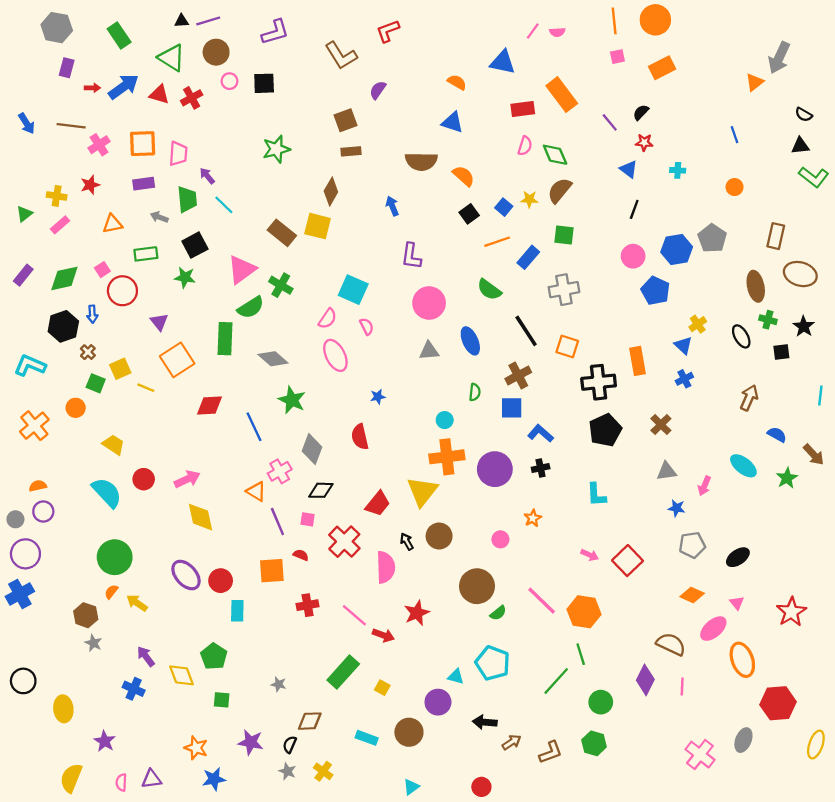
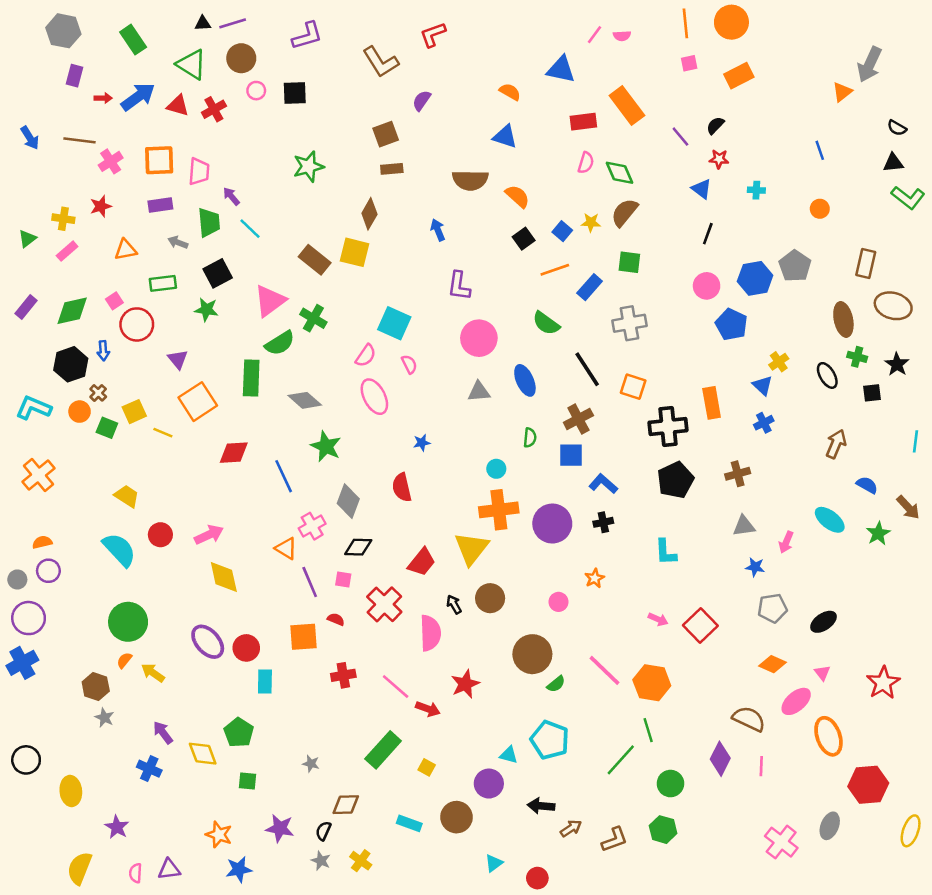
orange circle: (76, 408) -> (80, 412), moved
brown cross: (661, 425) -> (738, 474), turned 30
cyan triangle: (411, 787) -> (494, 863), moved

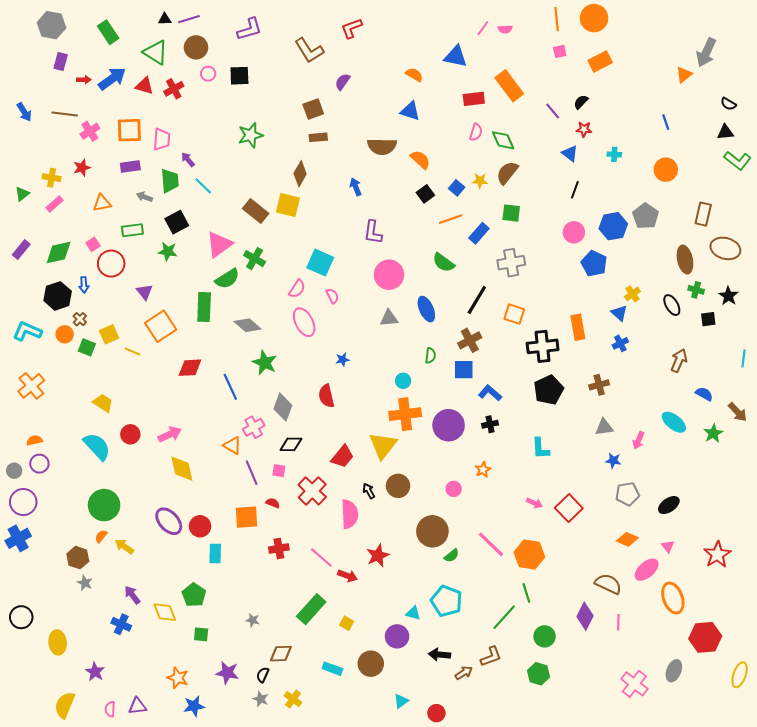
orange circle: (820, 209) -> (666, 170), size x1.5
black line: (587, 369) -> (477, 300), turned 64
brown L-shape: (614, 840) -> (491, 657), moved

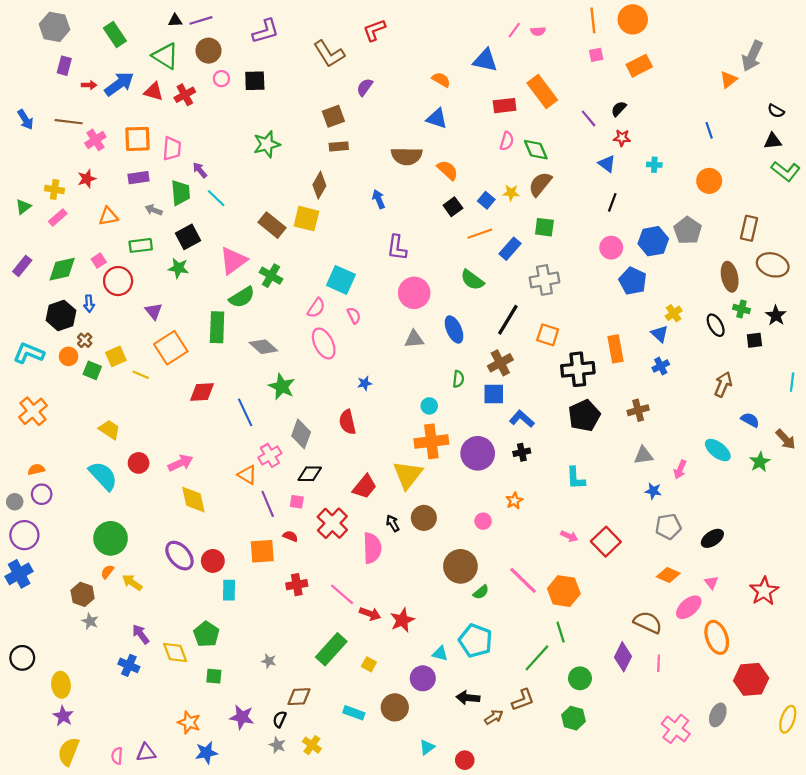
red star: (378, 556) -> (402, 620), moved
purple star: (95, 672) -> (63, 716), moved

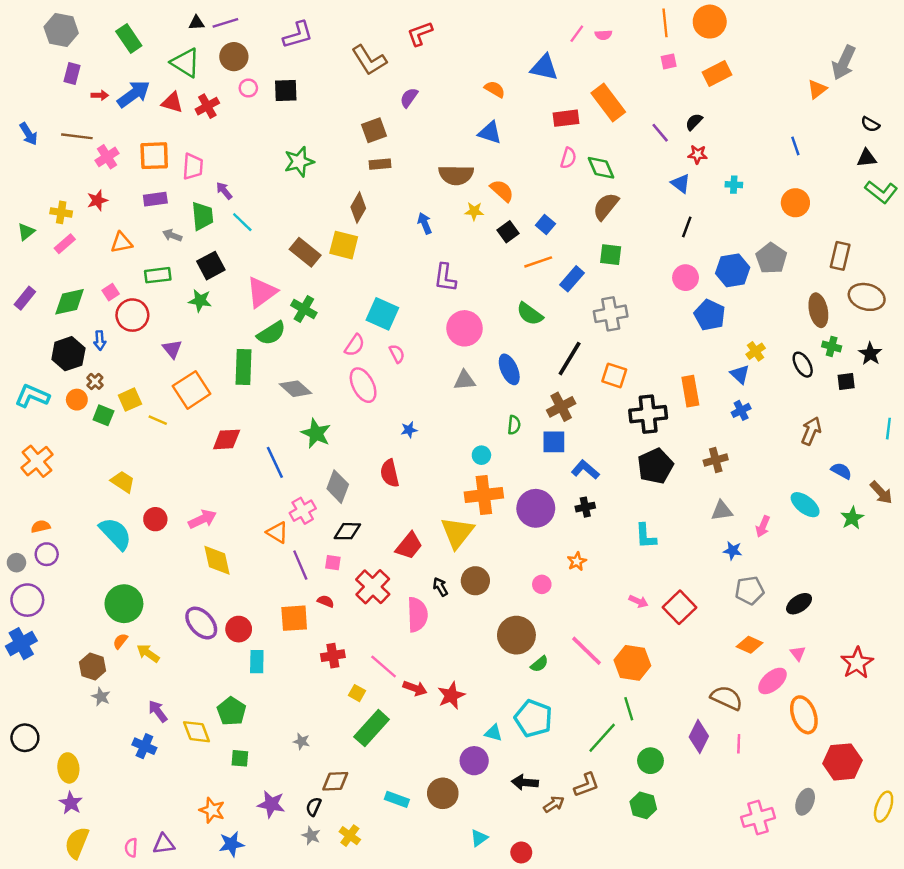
yellow star: (511, 193) -> (474, 211), moved
yellow square: (369, 664) -> (357, 693), moved
pink cross: (676, 729) -> (758, 817), turned 36

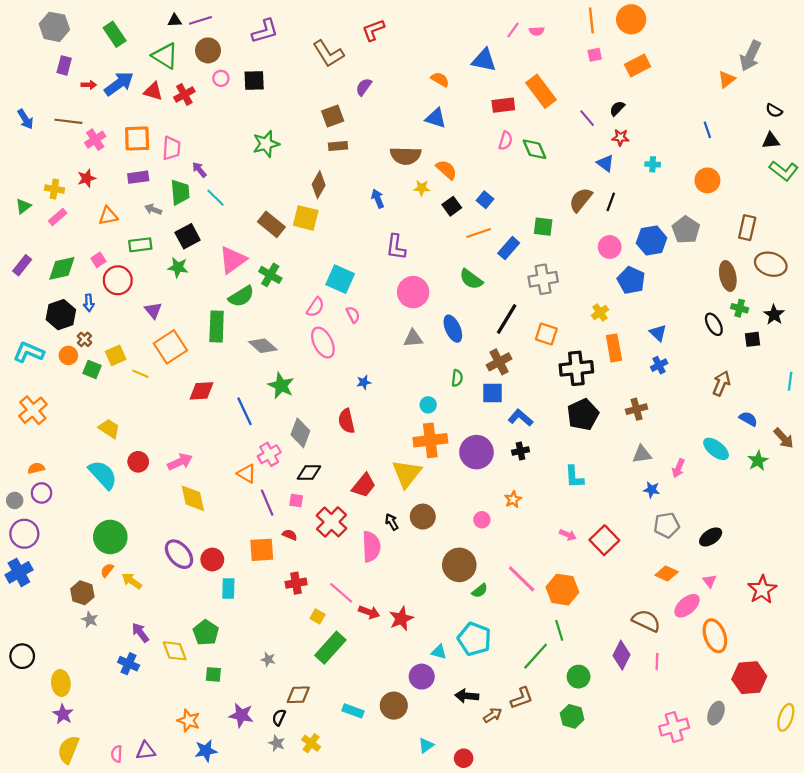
brown semicircle: (606, 206) -> (581, 200), moved
yellow cross: (756, 351) -> (600, 313), moved

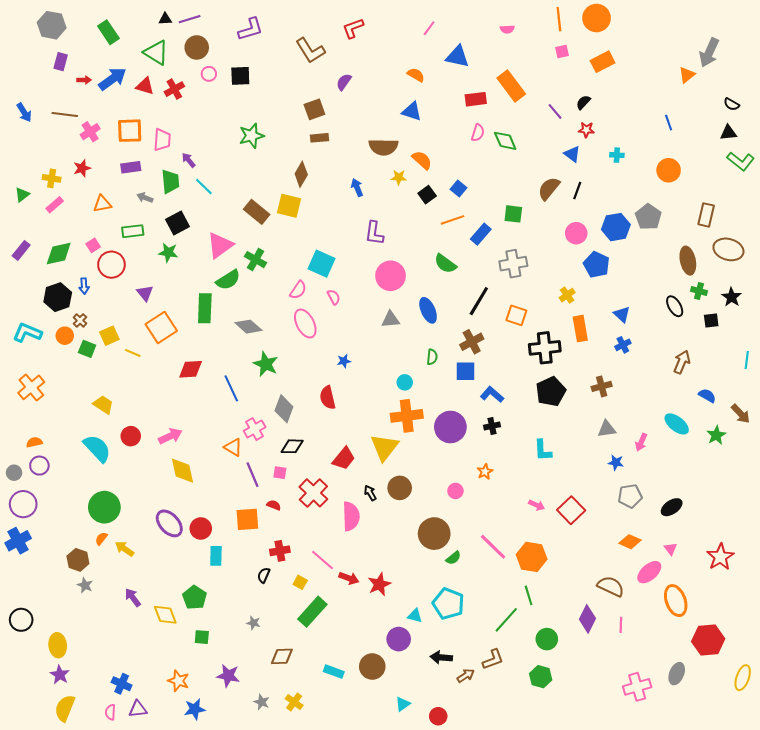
pink line: (513, 30) -> (429, 28), moved
blue cross: (129, 664) -> (122, 684), moved
black semicircle: (279, 717) -> (264, 575), moved

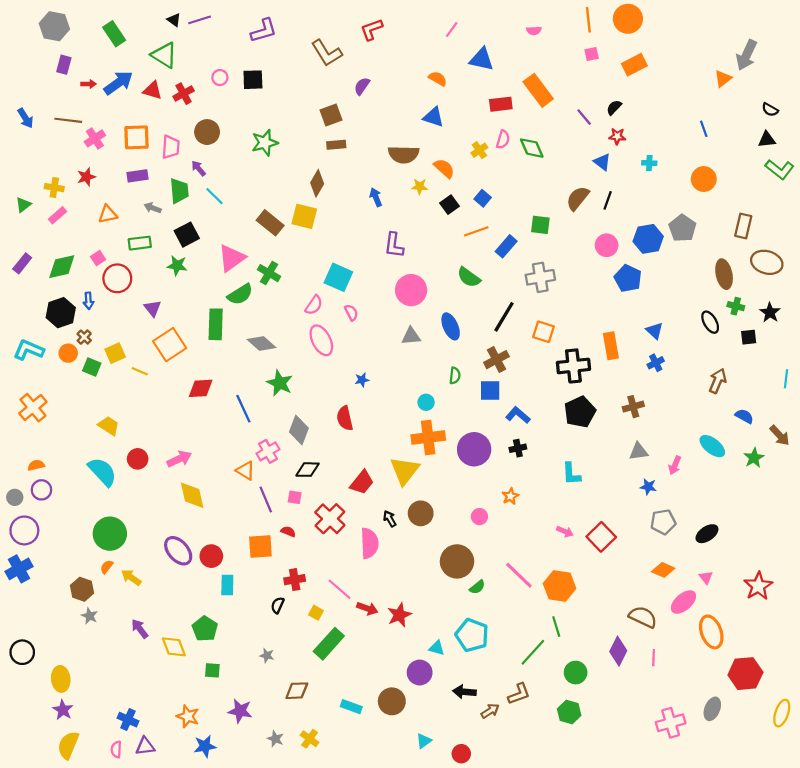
black triangle: (165, 19) -> (174, 20), turned 40
brown circle: (197, 47) -> (207, 132), moved
yellow cross: (567, 295) -> (479, 150), moved

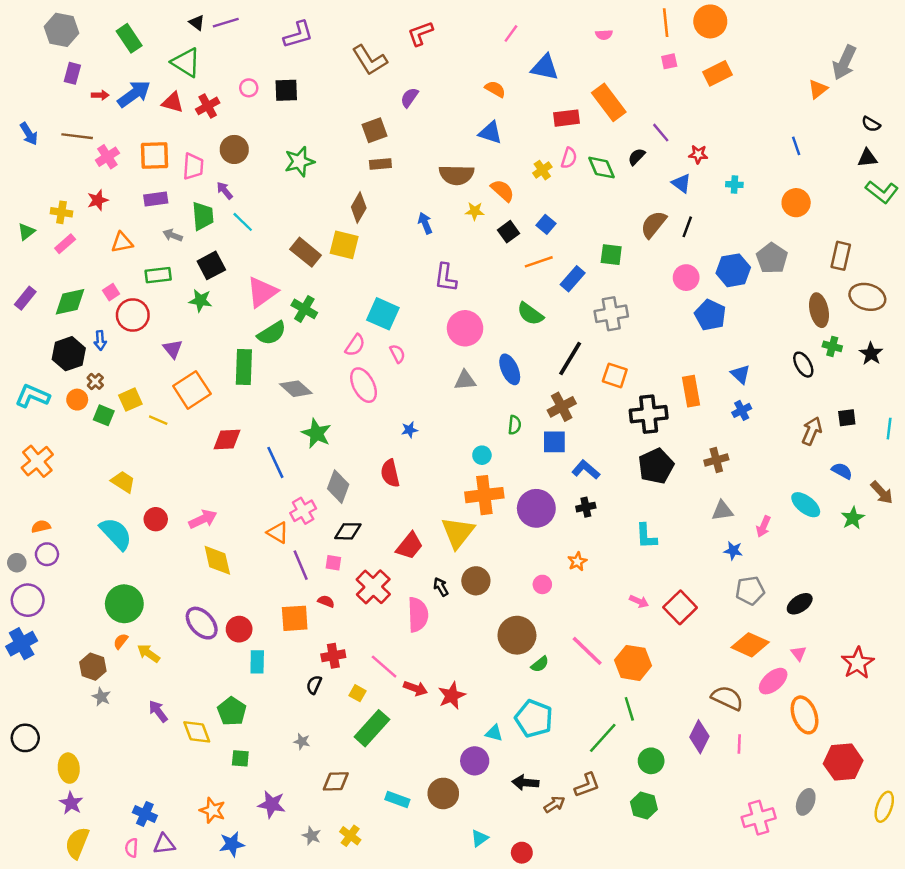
black semicircle: (614, 107) -> (637, 157), moved
black square: (749, 337) -> (847, 418), moved
orange diamond: (663, 570) -> (750, 645), size x1.4

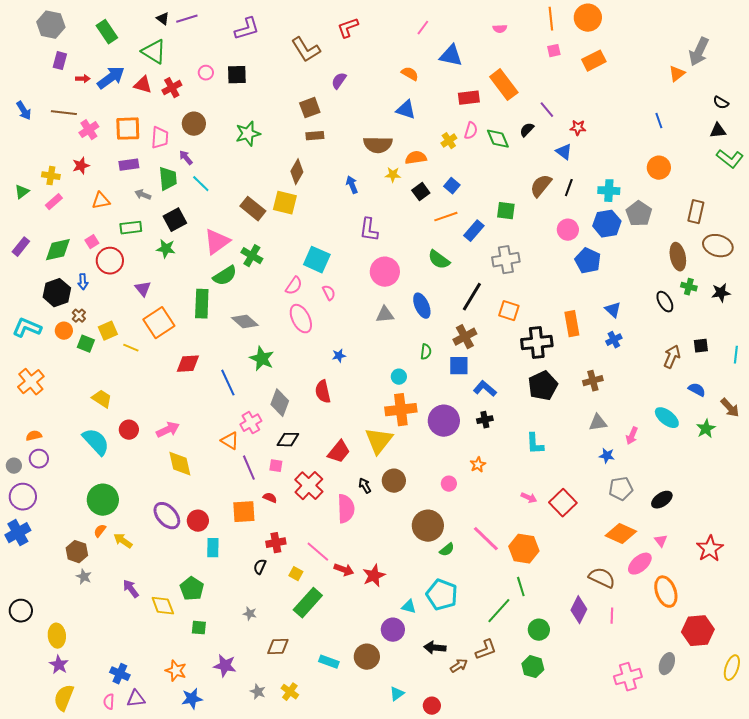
cyan cross: (734, 185) -> (609, 191), moved, size x1.5
orange semicircle: (502, 191) -> (416, 158), turned -50
black star: (871, 354) -> (721, 293), turned 30

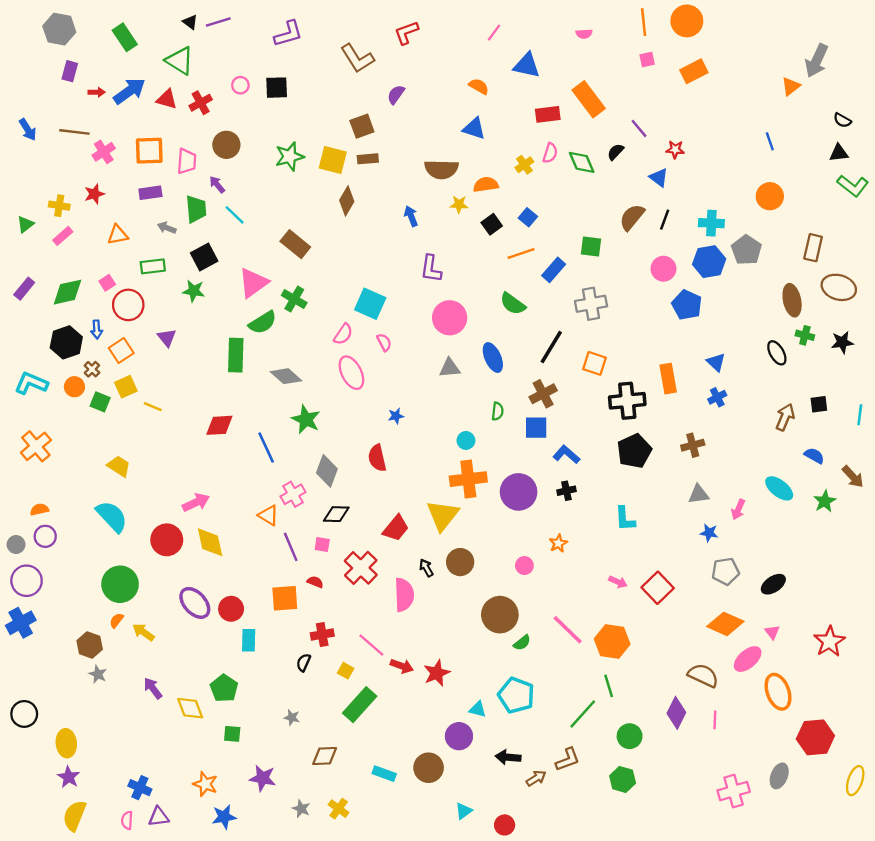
yellow square: (285, 203) -> (333, 160), moved
orange square: (159, 323) -> (121, 350), moved, size x0.7
red circle: (129, 430) -> (167, 540), moved, size x1.4

